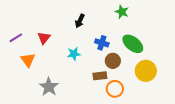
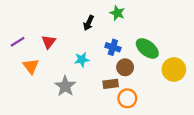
green star: (122, 12) -> (117, 13), moved
yellow circle: (146, 71) -> (174, 70), moved
gray star: (49, 87) -> (65, 86), moved

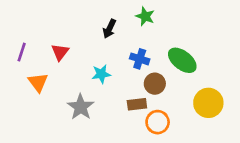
purple line: (18, 42) -> (22, 52), turned -40
yellow circle: (174, 70) -> (208, 103), moved

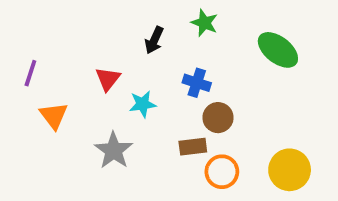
red triangle: (60, 52) -> (108, 79), moved
green ellipse: (182, 60) -> (278, 50), moved
yellow circle: (208, 103) -> (290, 170), moved

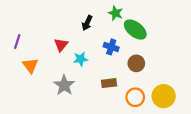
green ellipse: (278, 50) -> (135, 29), moved
brown circle: (218, 118) -> (136, 63), moved
orange circle: (222, 172) -> (135, 97), moved

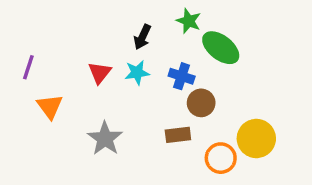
cyan star: (81, 59) -> (137, 73), moved
brown circle: (136, 63) -> (201, 103), moved
yellow circle: (164, 96) -> (256, 138), moved

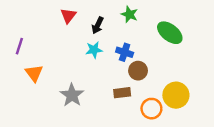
green ellipse: (221, 48) -> (170, 33), moved
red triangle: (100, 73) -> (68, 16), moved

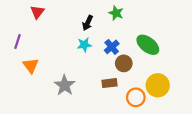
red triangle: (68, 16) -> (37, 12), moved
green ellipse: (170, 33) -> (148, 45), moved
blue cross: (125, 52) -> (112, 47), turned 32

